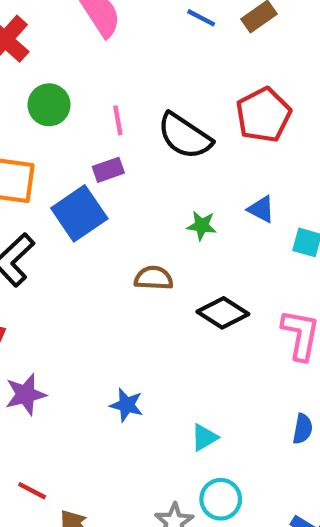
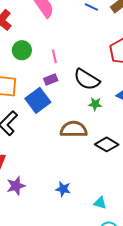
black semicircle: (185, 136) -> (87, 79), moved
brown semicircle: (154, 278) -> (74, 129), size x1.5
cyan triangle: (204, 438) -> (100, 203), turned 48

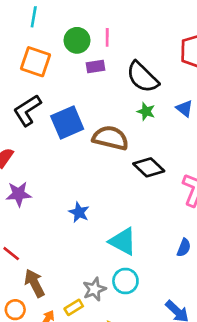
green circle: (22, 50) -> (77, 40), moved
blue square: (38, 100) -> (67, 122), moved
cyan triangle: (100, 203) -> (123, 241), size x1.6

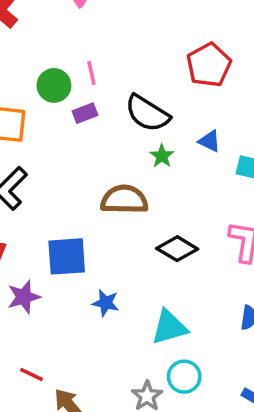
green star: (146, 111) -> (162, 156), turned 30
blue square: (67, 122) -> (67, 256), moved, turned 32
black diamond: (149, 167) -> (177, 249), moved
cyan triangle: (123, 241) -> (169, 327), turned -32

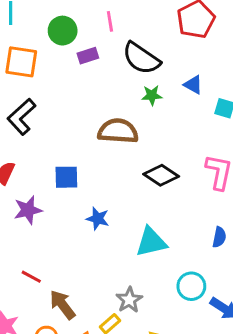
pink line: (91, 73) -> (110, 21), moved
green star: (162, 156) -> (152, 95), turned 30
blue square: (67, 256) -> (66, 177), size x0.7
cyan circle: (184, 377) -> (191, 286), moved

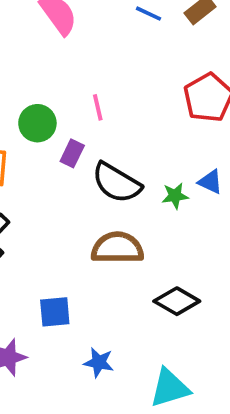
purple rectangle: (88, 56) -> (72, 153), turned -42
black semicircle: (141, 58) -> (117, 183), moved
green star: (152, 95) -> (175, 196), moved

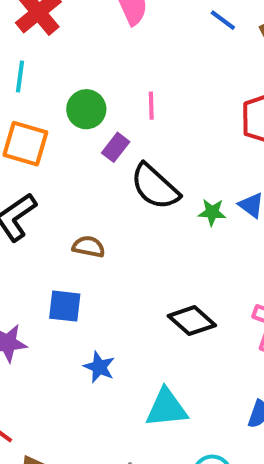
brown semicircle: (117, 248) -> (89, 247), moved, size x0.6

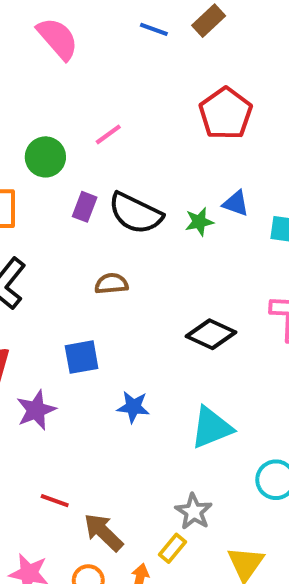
pink line: (151, 106) -> (108, 134), turned 72
purple rectangle: (116, 147) -> (85, 207), moved
brown semicircle: (89, 247) -> (111, 284), moved

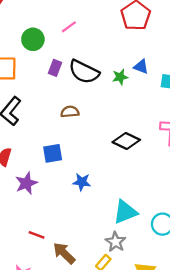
cyan triangle: (211, 428) -> (125, 212), moved

